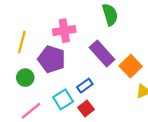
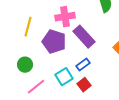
purple rectangle: (102, 54) -> (84, 37), moved
green circle: (25, 78) -> (25, 65), moved

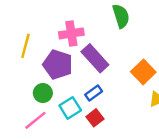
green circle: (25, 65) -> (43, 93), moved

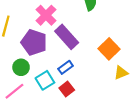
pink cross: (71, 33) -> (46, 15), turned -36

